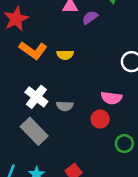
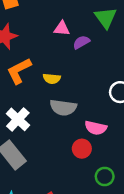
orange L-shape: (33, 50) -> (19, 71), turned 112
gray semicircle: (65, 106) -> (63, 108), moved, size x1.5

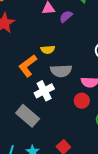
orange L-shape: (19, 71) -> (28, 66), moved
white cross: (18, 119) -> (44, 91), moved, turned 30

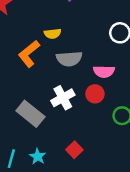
white cross: (44, 91) -> (63, 98), moved

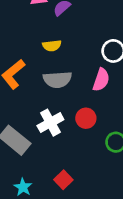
yellow semicircle: (53, 34) -> (52, 46), moved
pink semicircle: (104, 71) -> (101, 80), moved, turned -72

